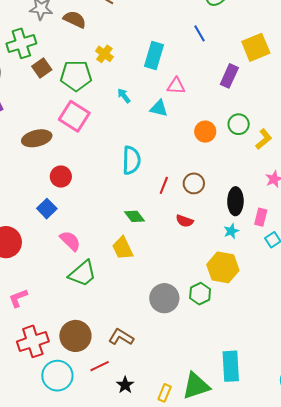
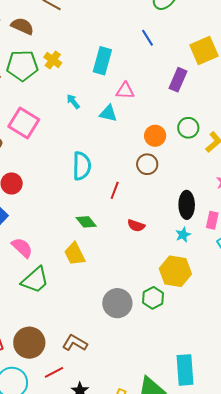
green pentagon: (76, 76) -> (22, 66), moved
brown circle: (194, 183) -> (147, 164), moved

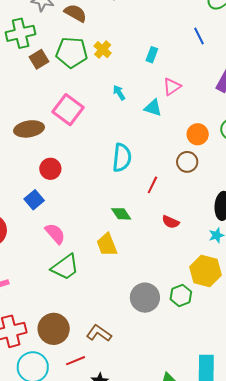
cyan rectangle: (102, 61) -> (152, 55), size x0.6
pink triangle: (125, 91) -> (172, 87), turned -42

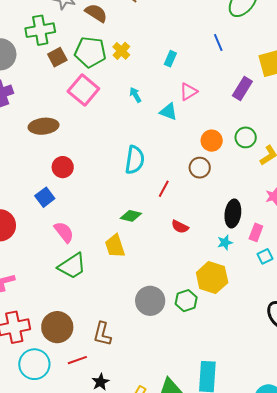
pink square: (68, 110) -> (83, 90), moved
green diamond: (121, 214) -> (131, 216), turned -45
brown L-shape: (99, 333) -> (102, 334), turned -115

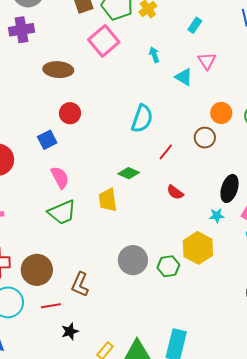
pink triangle: (188, 92) -> (207, 61), turned -42

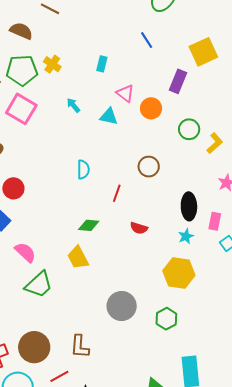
orange circle: (221, 113) -> (151, 108), moved
cyan semicircle: (142, 119) -> (83, 169), size x0.7
green hexagon: (168, 266) -> (166, 319), moved

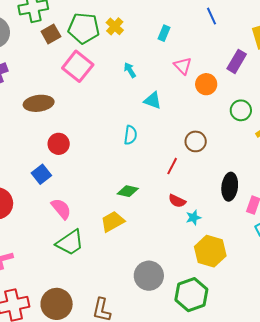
cyan triangle: (109, 116) -> (153, 101), moved
red line: (117, 193) -> (172, 166), moved
cyan star: (186, 236) -> (193, 218), moved
yellow trapezoid: (78, 258) -> (113, 222), turned 80
green hexagon: (166, 319) -> (191, 295), size x1.5

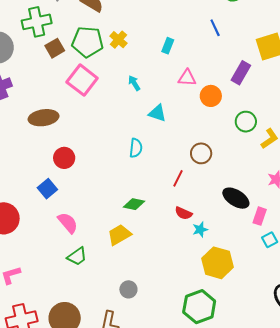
pink triangle: (183, 66) -> (187, 78), turned -42
black ellipse: (230, 187) -> (236, 198), turned -64
green trapezoid: (70, 243) -> (77, 256), size x0.7
gray circle: (149, 276) -> (128, 289), moved, size x0.6

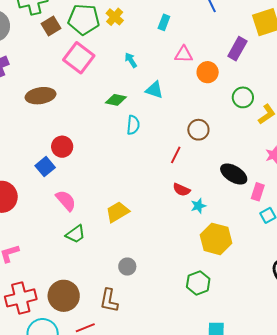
red circle: (64, 158) -> (62, 147), moved
green diamond: (134, 204) -> (116, 100), moved
green hexagon: (199, 307) -> (198, 283), size x0.7

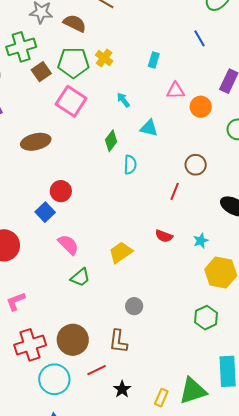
green diamond: (116, 100) -> (111, 141), turned -60
red semicircle: (181, 190) -> (164, 236), moved

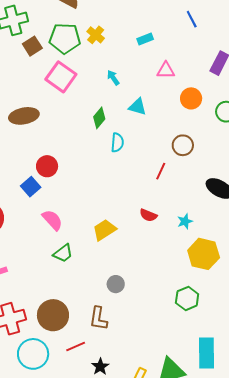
cyan rectangle: (154, 60) -> (145, 39), turned 49
orange circle: (201, 107) -> (191, 98), moved

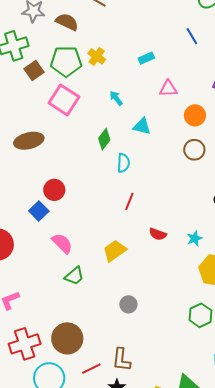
brown circle: (183, 145) -> (194, 150), moved
red line: (161, 171) -> (129, 201), moved
brown L-shape: (98, 319) -> (121, 360), moved

